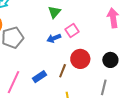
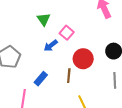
blue rectangle: (40, 77) -> (41, 79), moved

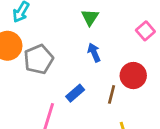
pink square: (67, 33) -> (145, 31), moved
blue arrow: (51, 46) -> (94, 53), turned 96

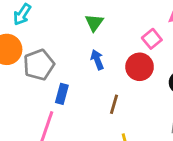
red circle: (133, 76) -> (140, 67), moved
blue rectangle: (75, 93) -> (62, 94), moved, turned -36

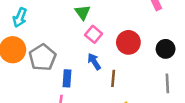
pink square: (152, 39) -> (94, 34), moved
blue arrow: (97, 60) -> (94, 62), moved

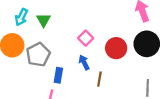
green triangle: (83, 12) -> (44, 20), moved
black circle: (166, 49) -> (147, 44), moved, size x1.5

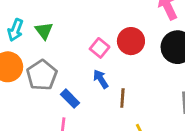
red circle: (116, 48) -> (131, 41), moved
blue rectangle: (58, 75) -> (70, 99), turned -48

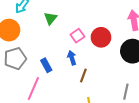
green triangle: (44, 31) -> (51, 18), moved
gray pentagon: (42, 75) -> (15, 59), moved

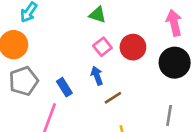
green triangle: (51, 18) -> (98, 15), moved, turned -48
brown line: (83, 76) -> (113, 98), turned 40

